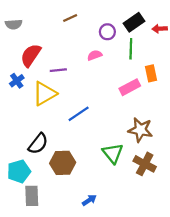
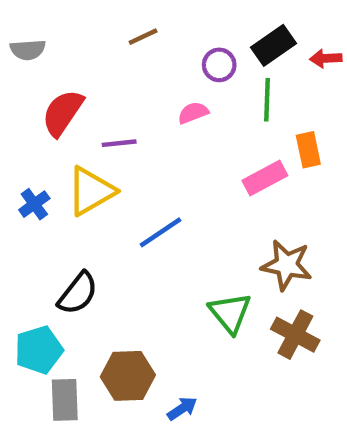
blue cross: (17, 81) -> (34, 204), moved
brown hexagon: (63, 163) -> (128, 376), moved

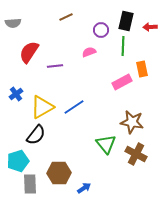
black rectangle: (274, 45) -> (126, 21), turned -42
yellow triangle: (91, 191) -> (42, 107), moved

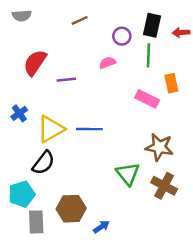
gray semicircle: (13, 23) -> (22, 16), moved
pink rectangle: (122, 82) -> (147, 99), turned 54
blue line: (74, 107) -> (89, 129), turned 35

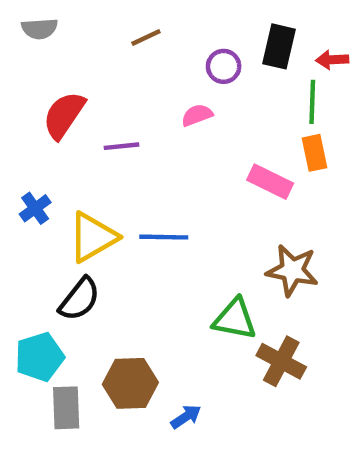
green line: (148, 55) -> (312, 102), moved
green triangle: (128, 174) -> (235, 319), turned -40
brown cross: (164, 186) -> (281, 361), moved

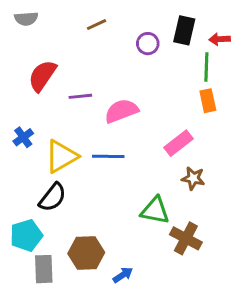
pink semicircle: (197, 115) -> (121, 111), moved, size x1.6
pink rectangle: (270, 182) -> (179, 143), moved, turned -64
brown star: (292, 270) -> (193, 178), size x0.7

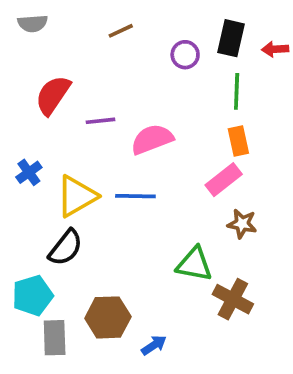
green line: (206, 67) -> (237, 91), moved
orange rectangle: (208, 101) -> (238, 141), moved

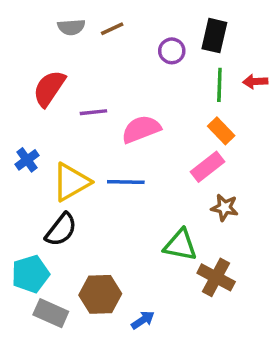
gray semicircle: (33, 23) -> (71, 27), moved
red arrow: (275, 49) -> (255, 82), moved
orange rectangle: (238, 141) -> (221, 131), turned -32
gray rectangle: (55, 338) -> (51, 313), turned -64

